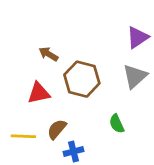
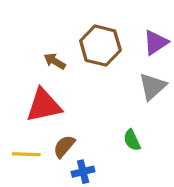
brown hexagon: (82, 79) -> (100, 46), moved
red triangle: (39, 93) -> (44, 105), size x1.4

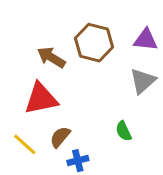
purple triangle: (156, 42) -> (146, 40), turned 40
brown arrow: (55, 61) -> (51, 57), size x1.4
yellow line: (26, 154) -> (25, 144), turned 40

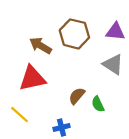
gray triangle: (143, 81) -> (113, 64), turned -45
brown semicircle: (60, 137) -> (77, 96), moved

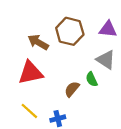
green semicircle: (98, 104) -> (92, 79), moved
yellow line: (19, 115) -> (29, 111), moved

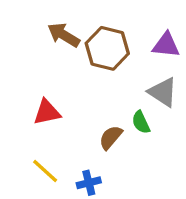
brown arrow: (38, 42) -> (64, 35), moved
red triangle: (31, 73) -> (47, 112), size x0.7

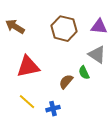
brown arrow: (64, 35) -> (15, 27), moved
red triangle: (47, 112) -> (28, 67), size x1.4

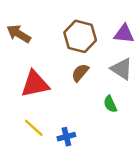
green semicircle: (84, 73) -> (110, 104), moved
brown semicircle: (66, 82) -> (80, 73), moved

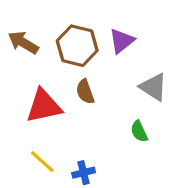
purple triangle: (124, 34) -> (122, 41), moved, turned -45
brown hexagon: (80, 36) -> (77, 46), moved
brown semicircle: (80, 73) -> (85, 92), moved, turned -60

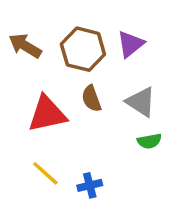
gray triangle: (153, 87) -> (141, 102), moved
green semicircle: (139, 131) -> (149, 141), turned -75

